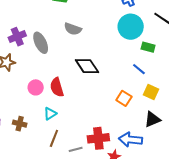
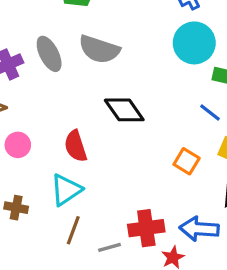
gray semicircle: (73, 29) -> (99, 49), size x1.4
gray ellipse: (41, 43) -> (49, 54), moved
pink circle: (36, 87) -> (18, 145), moved
cyan triangle: (50, 114) -> (66, 190), size x1.5

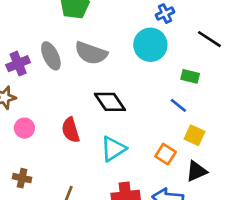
cyan circle: (194, 43) -> (150, 45), moved
orange square: (187, 161) -> (166, 154), moved
cyan triangle: (66, 190) -> (113, 149), moved

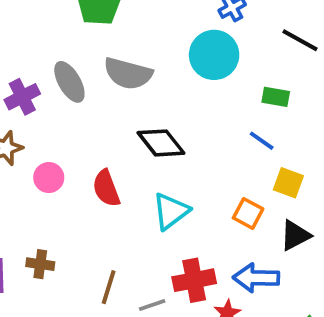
pink circle: (24, 128) -> (49, 178), moved

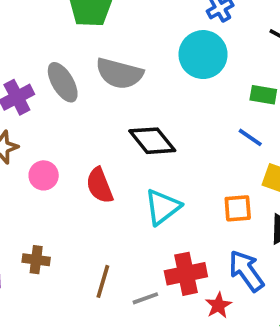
orange square: (248, 213) -> (238, 208), turned -32
blue arrow: (256, 278) -> (246, 271), turned 54

